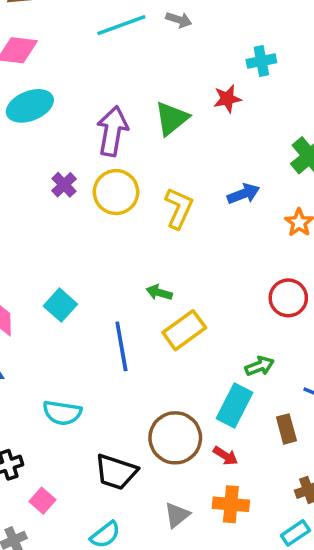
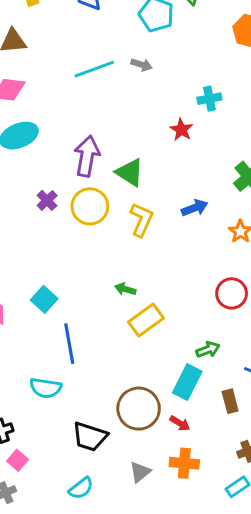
red star: (227, 99) -> (181, 130), turned -30
green triangle: (172, 118) -> (130, 172), moved, turned -48
blue line: (121, 346) -> (69, 344), moved
pink square: (42, 501) -> (18, 460), moved

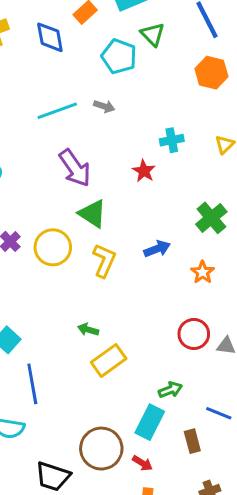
purple arrow: (87, 156) -> (75, 168), moved, turned 135

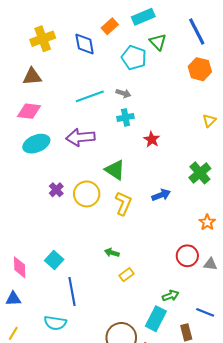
cyan cross: (172, 140) -> (125, 117), moved
purple arrow: (75, 168) -> (80, 137), moved, turned 120
orange star: (203, 272) -> (207, 222), moved
yellow rectangle: (109, 360) -> (127, 275), size x0.6

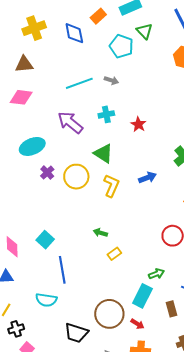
cyan cross: (125, 117) -> (106, 114), moved
purple arrow: (80, 137) -> (70, 122), turned 44
cyan ellipse: (36, 144) -> (32, 146), moved

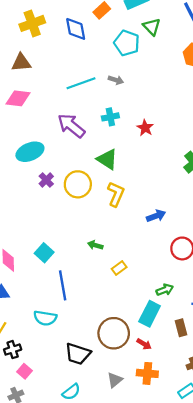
blue arrow: (147, 178) -> (156, 216), moved
green arrow: (100, 233) -> (95, 245), moved

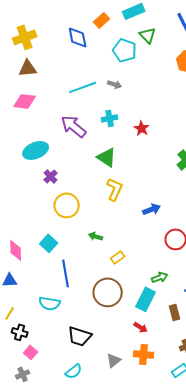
yellow cross: (32, 23) -> (25, 37), moved
yellow circle: (78, 184) -> (67, 205), moved
brown circle: (114, 333) -> (108, 292), moved
black cross: (13, 350) -> (20, 332), turned 35

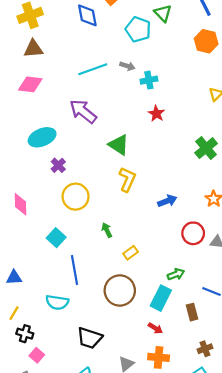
cyan cross: (110, 118) -> (149, 80), moved
green arrow: (96, 236) -> (107, 230), turned 48
pink diamond: (16, 250) -> (21, 204), moved

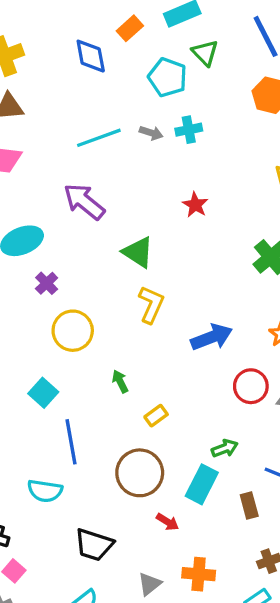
cyan cross: (149, 80) -> (189, 130), moved
blue arrow: (167, 201) -> (212, 337), size x1.4
red arrow: (155, 328) -> (167, 522), moved

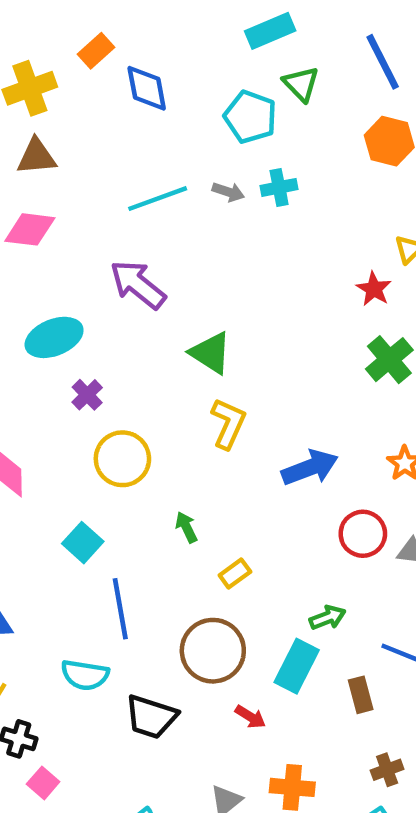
orange rectangle: (130, 28) -> (96, 51), moved
red star: (195, 205) -> (374, 289), moved
black trapezoid: (94, 545) -> (151, 717), moved

